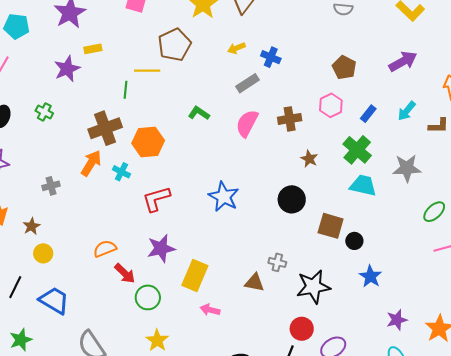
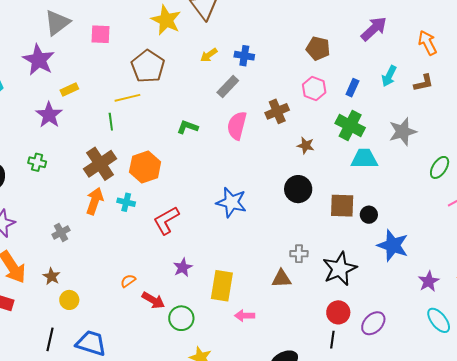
purple star: (161, 248) -> (183, 267), size x0.7
orange semicircle: (105, 249) -> (128, 281), size x0.7
blue star: (370, 276) -> (393, 245), size x1.4

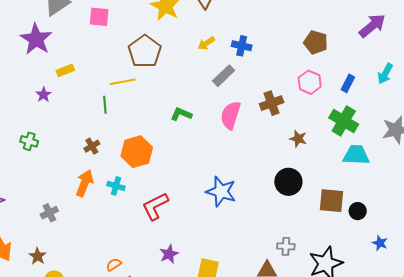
purple star: (49, 115) -> (44, 95), size x0.6
brown cross: (100, 164) -> (92, 146), size x0.5
blue star: (393, 245) -> (380, 243), size x0.5

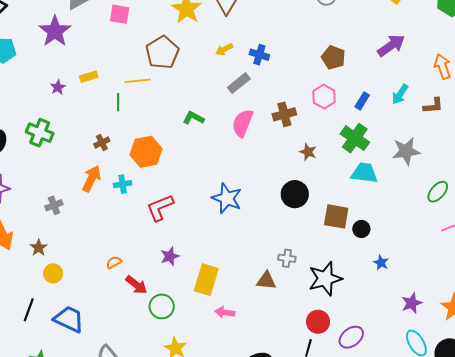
yellow rectangle: (65, 70) -> (89, 77), moved
green cross: (29, 141) -> (40, 133), size x1.5
cyan cross: (116, 186) -> (123, 184), turned -30

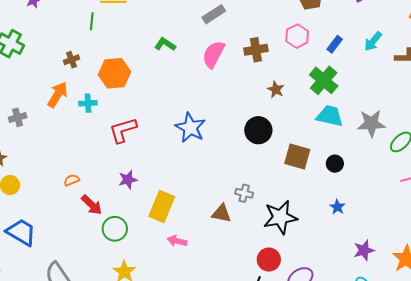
gray star: (406, 151) -> (371, 123), moved
black circle: (361, 229) -> (335, 164), moved

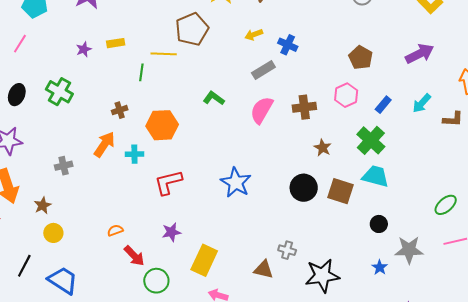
gray star: (371, 123) -> (409, 250), moved
brown square: (297, 156) -> (340, 191), moved

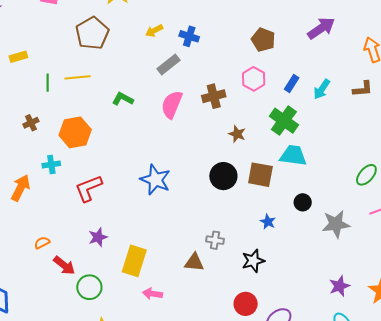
yellow line: (164, 54) -> (78, 77), moved
cyan arrow: (422, 103) -> (322, 89), moved
orange arrow: (104, 144) -> (21, 188), moved
blue star: (380, 267) -> (268, 222), moved
black star: (322, 276) -> (253, 261), size x0.7

